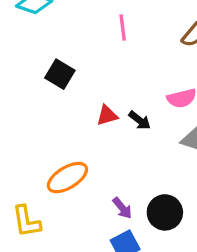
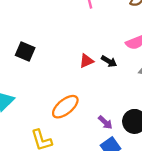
black square: (60, 74) -> (25, 51), moved

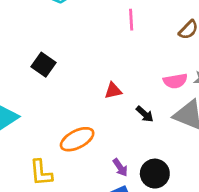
black arrow: (109, 61) -> (145, 114), moved

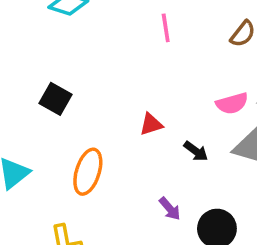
orange ellipse: (77, 139) -> (88, 172), moved, turned -40
purple arrow: (120, 167) -> (170, 209), moved

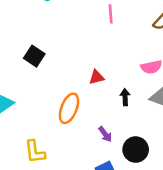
black arrow: (196, 151) -> (125, 97), turned -133
orange ellipse: (88, 172) -> (69, 108), moved

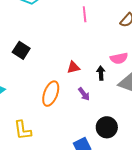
black arrow: (125, 97) -> (101, 73), moved
purple arrow: (105, 134) -> (84, 94), moved

